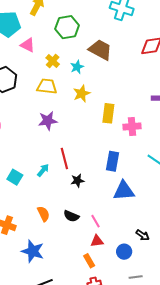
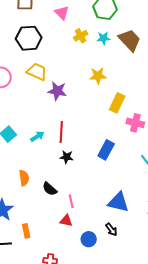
cyan star: (77, 67) -> (104, 38), moved
yellow trapezoid: (47, 86) -> (37, 72), moved
blue triangle: (124, 191) -> (118, 202), moved
orange rectangle: (89, 261) -> (26, 231), moved

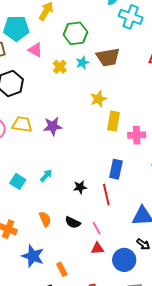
brown trapezoid: (130, 40) -> (108, 57), turned 140
yellow trapezoid: (37, 72) -> (22, 124), moved
yellow star: (98, 76) -> (98, 99), moved
red line: (61, 132) -> (106, 195), moved
blue circle: (89, 239) -> (124, 260), size x1.5

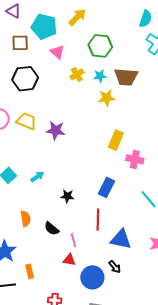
yellow star: (98, 99) -> (107, 98), moved
red line: (106, 195) -> (98, 220), moved

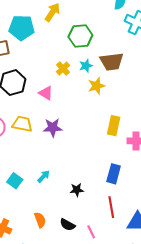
pink triangle: (57, 52) -> (46, 93), moved

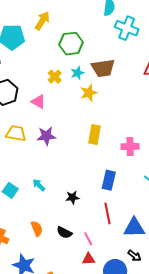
yellow rectangle: (114, 126) -> (94, 134), moved
cyan arrow: (44, 176) -> (39, 185), turned -88

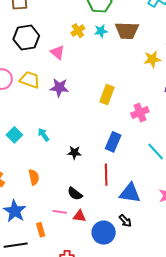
yellow star: (89, 93) -> (152, 59), moved
pink cross: (130, 147) -> (140, 113), turned -30
black semicircle: (64, 232) -> (75, 194), moved
pink line: (88, 239) -> (60, 212), moved, turned -64

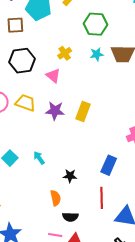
yellow cross: (78, 31) -> (65, 53), moved
yellow rectangle: (107, 94) -> (83, 112), moved
orange semicircle: (34, 177) -> (56, 198), moved
black semicircle: (75, 194) -> (70, 217), turned -35

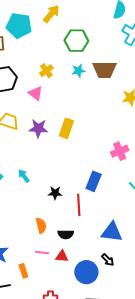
orange semicircle: (56, 198) -> (41, 226), moved
red line: (102, 198) -> (79, 205), moved
black semicircle: (70, 217) -> (66, 234), moved

